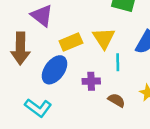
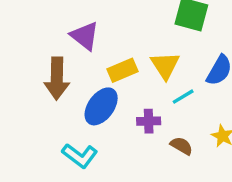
cyan line: (118, 62) -> (183, 97), turned 60

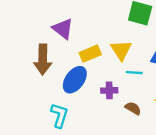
cyan line: (183, 97) -> (134, 73), turned 35
cyan L-shape: (80, 156) -> (59, 115), turned -110

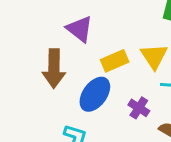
purple cross: (109, 90) -> (139, 108), turned 35

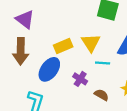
purple triangle: (80, 29) -> (25, 19), moved

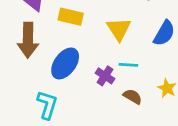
yellow rectangle: (63, 46) -> (71, 17), moved, turned 36
cyan line: (103, 63) -> (128, 65), moved

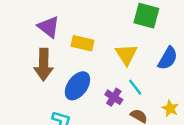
cyan line: (128, 65) -> (135, 87), turned 48

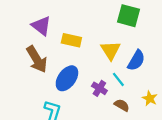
blue semicircle: (168, 58) -> (136, 60), moved
brown arrow: (44, 65) -> (37, 59), turned -32

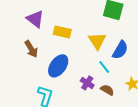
brown arrow: (37, 59) -> (31, 49), size x0.7
purple cross: (99, 88) -> (87, 83), moved

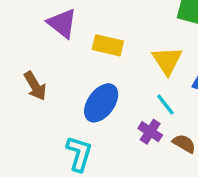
brown arrow: (31, 49) -> (35, 86), moved
cyan line: (104, 67) -> (165, 105), moved

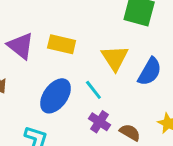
purple triangle: (62, 23) -> (21, 46), moved
cyan line: (165, 105) -> (93, 90), moved

